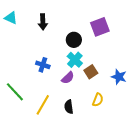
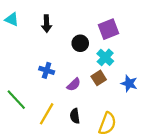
cyan cross: (75, 60) -> (105, 57), moved
yellow semicircle: (98, 100) -> (107, 124), moved, size x1.5

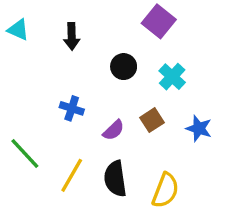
purple square: (108, 29) -> (159, 21), moved, turned -30
cyan cross: (105, 57) -> (172, 77), moved
black semicircle: (75, 116) -> (115, 179), size x1.5

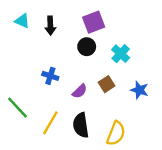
purple square: (159, 21) -> (94, 22), moved, turned 30
cyan triangle: (18, 30) -> (22, 21), moved

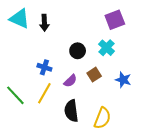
cyan triangle: (22, 21) -> (20, 19), size x1.5
purple square: (94, 22) -> (115, 20), moved
black circle: (87, 47) -> (78, 51), moved
yellow line: (50, 123) -> (44, 93), moved

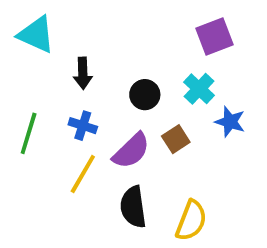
black arrow: (44, 23) -> (83, 73), moved
blue star: (123, 80) -> (230, 122), moved
purple semicircle: (70, 81) -> (131, 151), size x1.5
green line: (15, 95) -> (29, 133), moved, turned 60

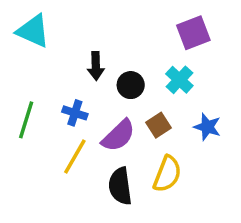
black arrow: (83, 73) -> (96, 66), moved
blue star: (230, 122) -> (207, 127), moved
yellow semicircle: (191, 220) -> (167, 174), moved

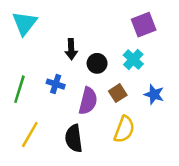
cyan triangle: (33, 31) -> (25, 23), turned 44
purple semicircle: (118, 136) -> (88, 101), turned -32
yellow line: (75, 156) -> (30, 135), moved
black semicircle: (120, 186) -> (74, 138), moved

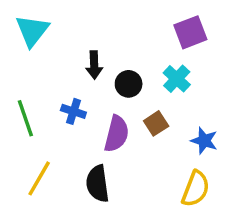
green line: (19, 89) -> (25, 118), turned -36
blue star: (154, 94) -> (204, 141), moved
yellow semicircle: (124, 129) -> (196, 189), moved

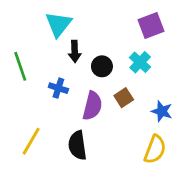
cyan triangle: (32, 31) -> (58, 24), moved
green line: (25, 118) -> (20, 66), moved

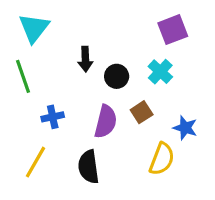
cyan triangle: (58, 24) -> (34, 28), moved
blue cross: (58, 88) -> (53, 117), moved, turned -30
yellow semicircle: (155, 149) -> (162, 159), moved

